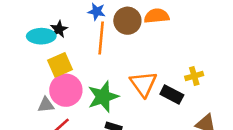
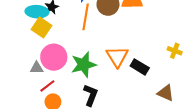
yellow square: (60, 65) -> (41, 27), moved, turned -36
yellow cross: (194, 76) -> (175, 51), moved, turned 32

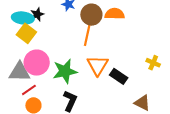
orange line: (86, 17) -> (88, 33), moved
gray triangle: (37, 68) -> (20, 72), size x1.6

